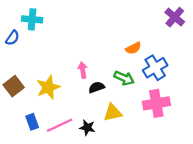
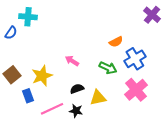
pink arrow: (83, 70) -> (72, 61), turned -48
black semicircle: (96, 87) -> (77, 89), moved
pink cross: (156, 103) -> (136, 90), turned -30
blue rectangle: (32, 122) -> (28, 96), moved

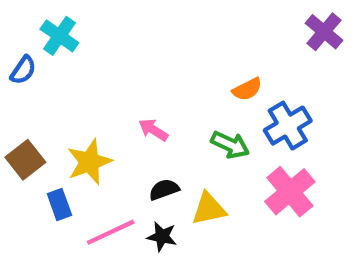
cyan cross: (28, 17) -> (59, 36), turned 30

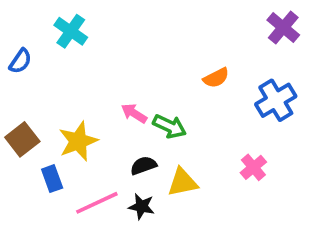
cyan cross: (59, 36) -> (71, 31), moved
blue cross: (288, 126) -> (276, 100), moved
green arrow: (230, 145) -> (170, 126), moved
pink cross: (290, 192) -> (253, 167), size x0.6

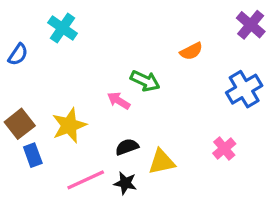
orange semicircle: (216, 78) -> (191, 51), moved
green arrow: (170, 126) -> (145, 81), moved
blue rectangle: (52, 179) -> (33, 155), moved

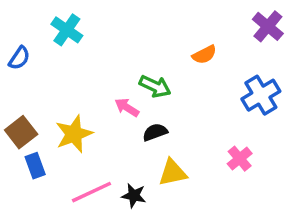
black semicircle: (127, 147) -> (155, 132), moved

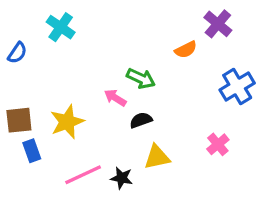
purple cross: (268, 26) -> (218, 24), moved
brown square: (21, 132) -> (19, 120), turned 32

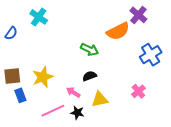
orange semicircle: (186, 50) -> (118, 31), size x1.6
pink arrow: (115, 98) -> (73, 92), moved

